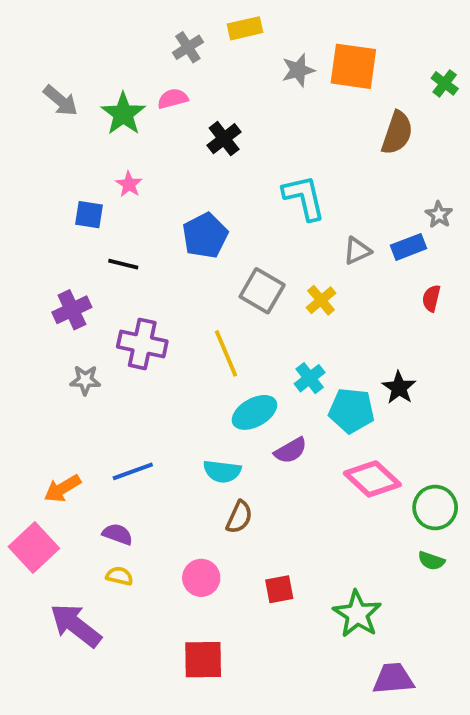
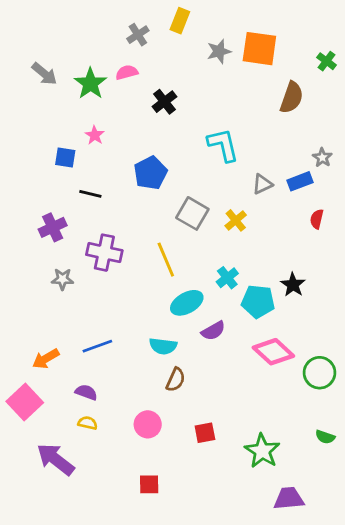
yellow rectangle: (245, 28) -> (180, 21), turned -55
green semicircle: (431, 561) -> (325, 437), moved
red square: (203, 660) -> (149, 484), size x0.7

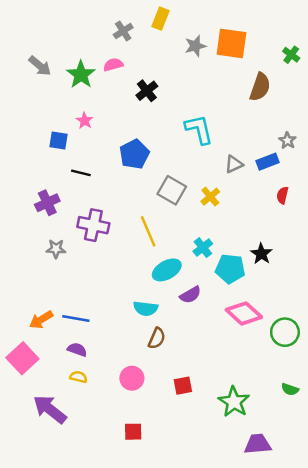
blue line: (97, 346) -> (76, 318), moved, turned 30

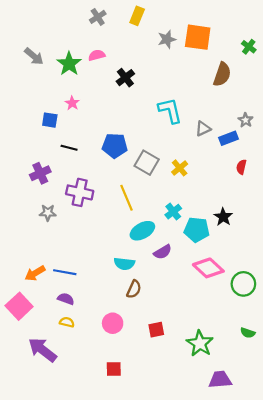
gray cross: (123, 31) -> (98, 17), moved
blue pentagon: (134, 154) -> (115, 146), moved, turned 30
gray triangle: (234, 164) -> (203, 129), moved

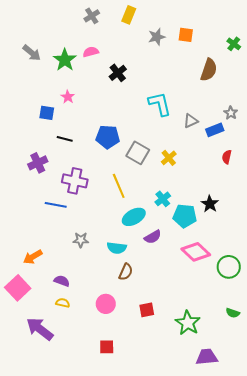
orange square: (198, 37) -> (186, 35), size x0.6
gray star: (48, 213) -> (81, 240), moved
blue line: (65, 272) -> (56, 205), moved

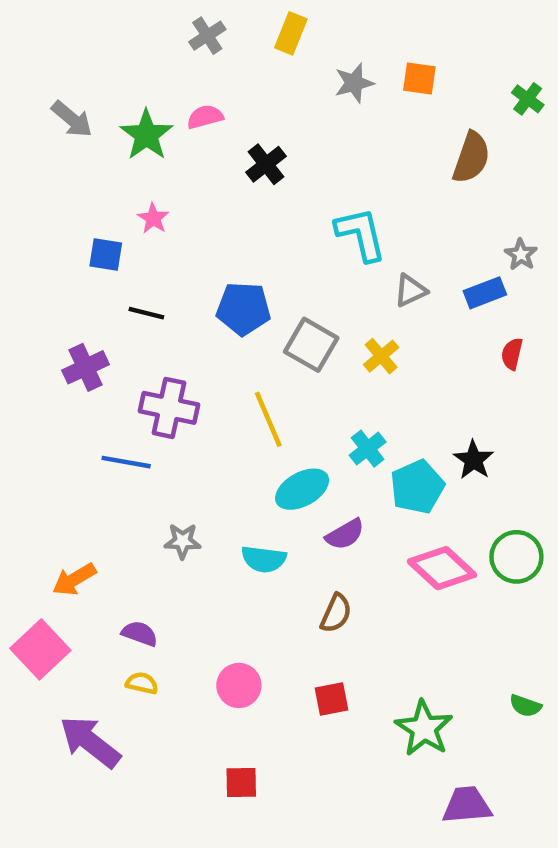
gray triangle: (191, 121) -> (410, 291), moved
cyan pentagon: (185, 216) -> (417, 487), turned -30
green circle: (229, 267) -> (516, 557), moved
brown semicircle: (126, 272) -> (336, 613), moved

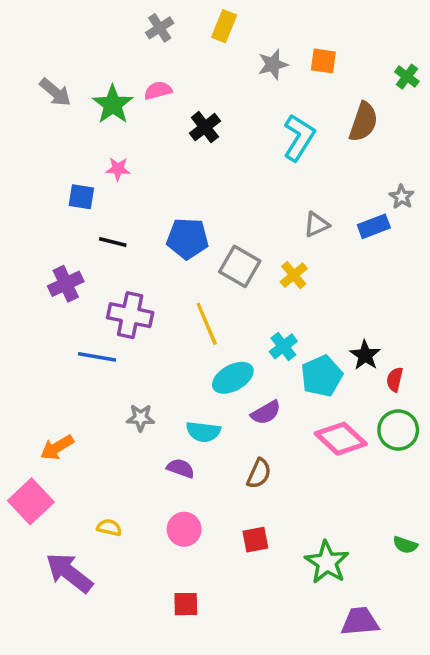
pink star: (153, 218) -> (118, 169), turned -30
cyan L-shape: (361, 234) -> (299, 138), moved, turned 45
red semicircle: (512, 354) -> (395, 380), moved
purple semicircle: (140, 634) -> (181, 468), moved

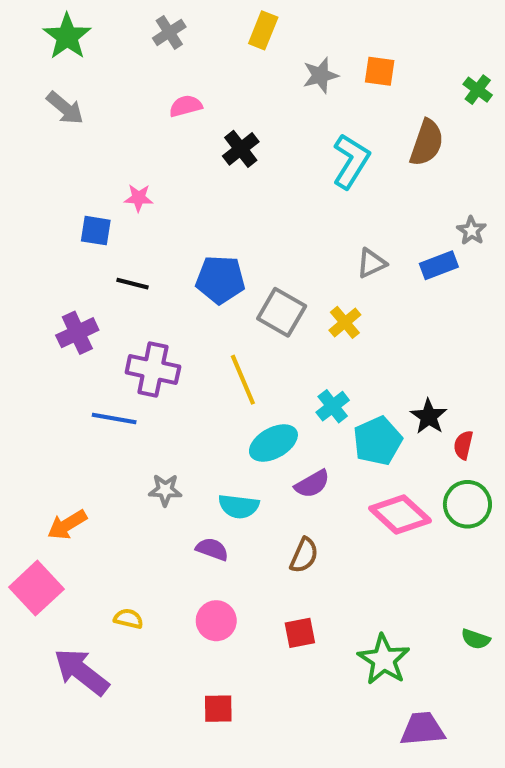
gray cross: (160, 28) -> (169, 32), moved
green star: (113, 104) -> (67, 37), moved

